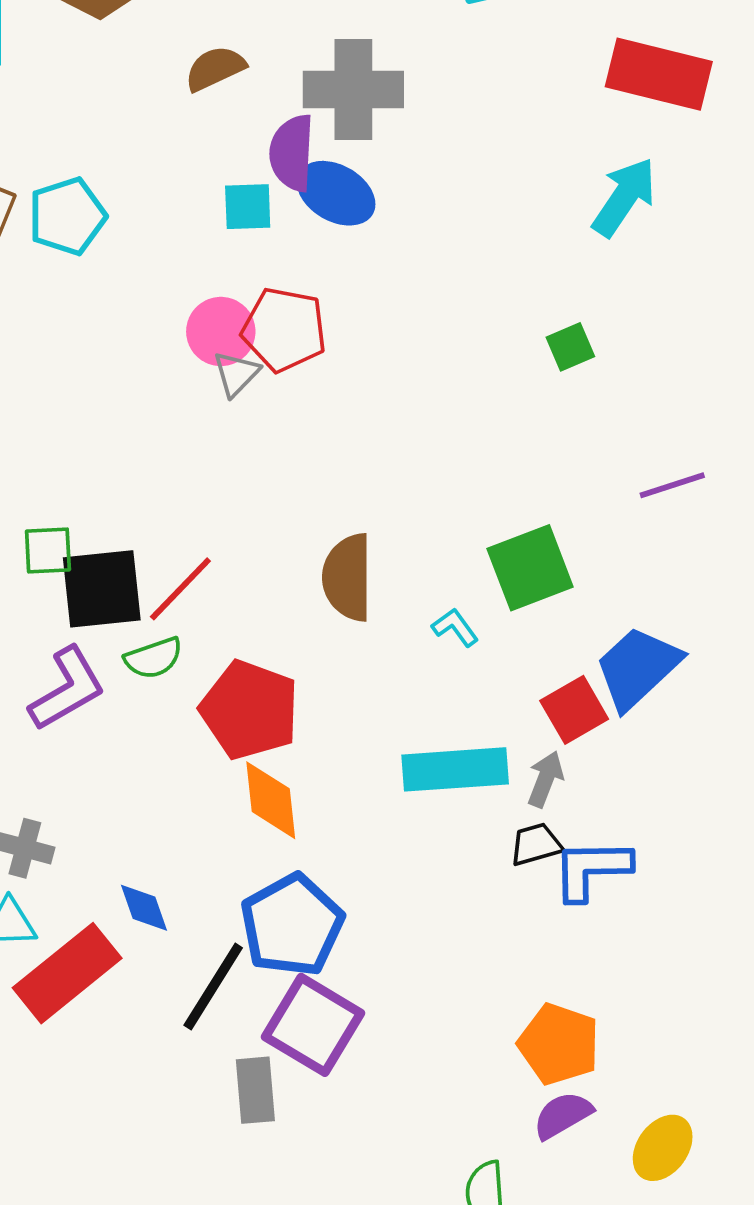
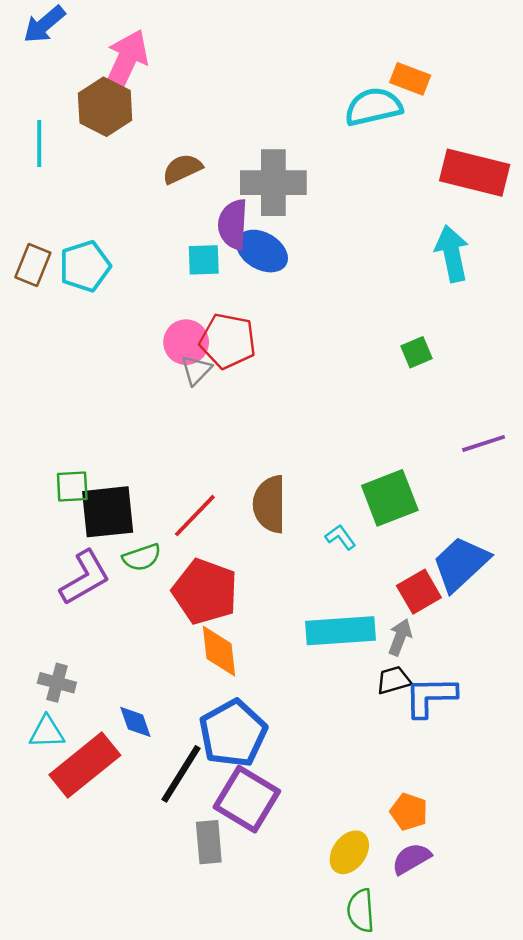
cyan arrow: (624, 197) -> (452, 254), turned -46
red line: (180, 589) -> (195, 516), moved
orange pentagon: (559, 1044) -> (409, 812), size x0.7
yellow ellipse: (663, 1148) -> (349, 852), moved

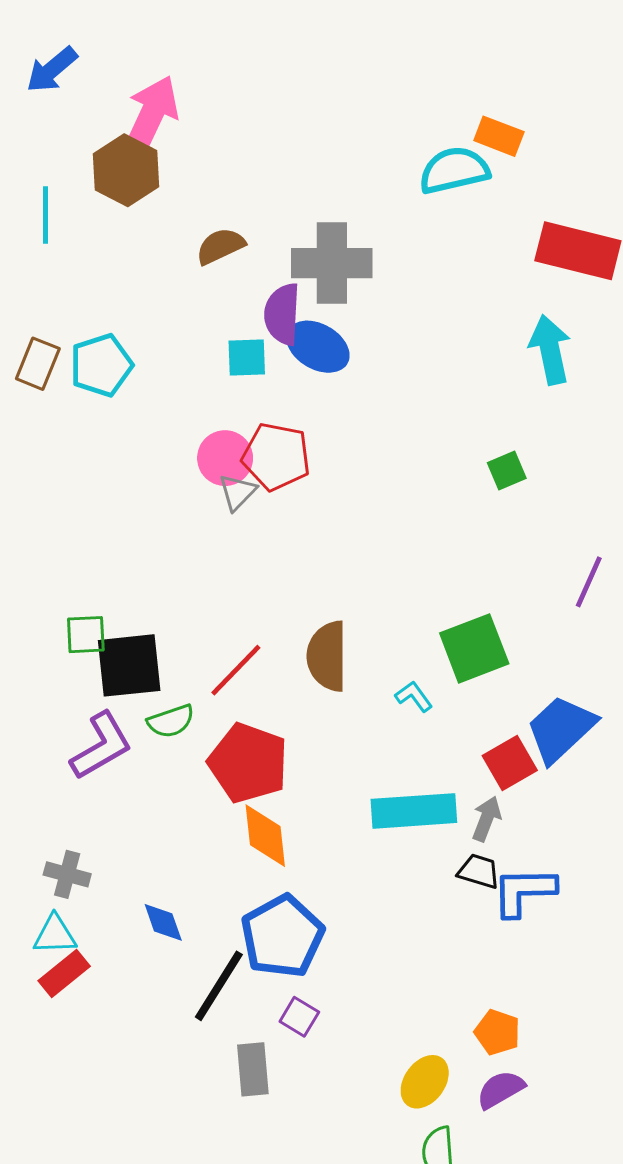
purple line: (484, 443) -> (589, 582), turned -48
black trapezoid: (394, 680) -> (479, 871), turned 33
red rectangle: (85, 765) -> (64, 973), moved, size x0.6
purple square: (247, 799) -> (299, 1017), size x0.5

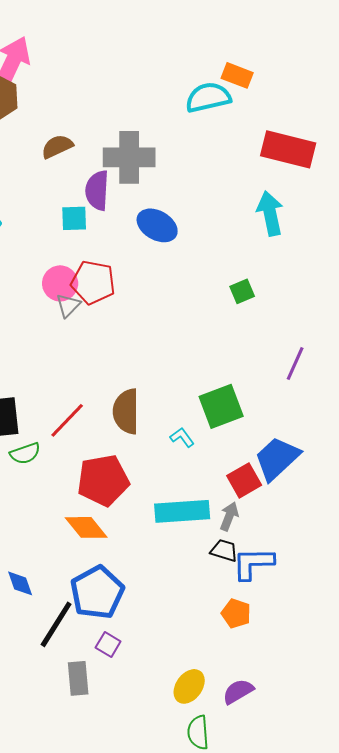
blue ellipse: (318, 347) -> (157, 225), moved
red pentagon: (248, 763) -> (103, 480), moved, turned -30
orange diamond: (265, 836) -> (86, 527), turned -33
orange pentagon: (497, 1032) -> (236, 613), moved

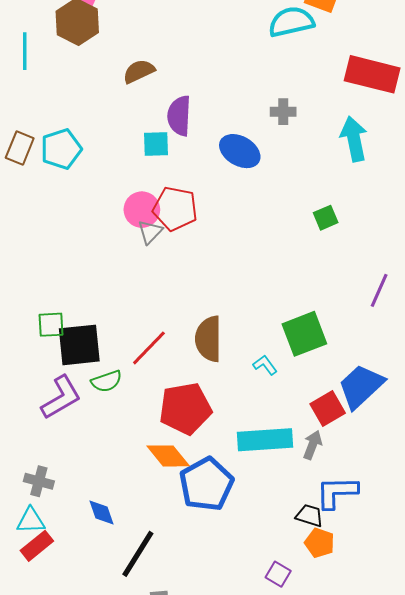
gray cross: (129, 157) -> (283, 112), moved, size x0.5
black trapezoid: (224, 550) -> (309, 516), moved
blue pentagon: (97, 592) -> (206, 484), moved
purple square: (108, 644) -> (278, 574), moved

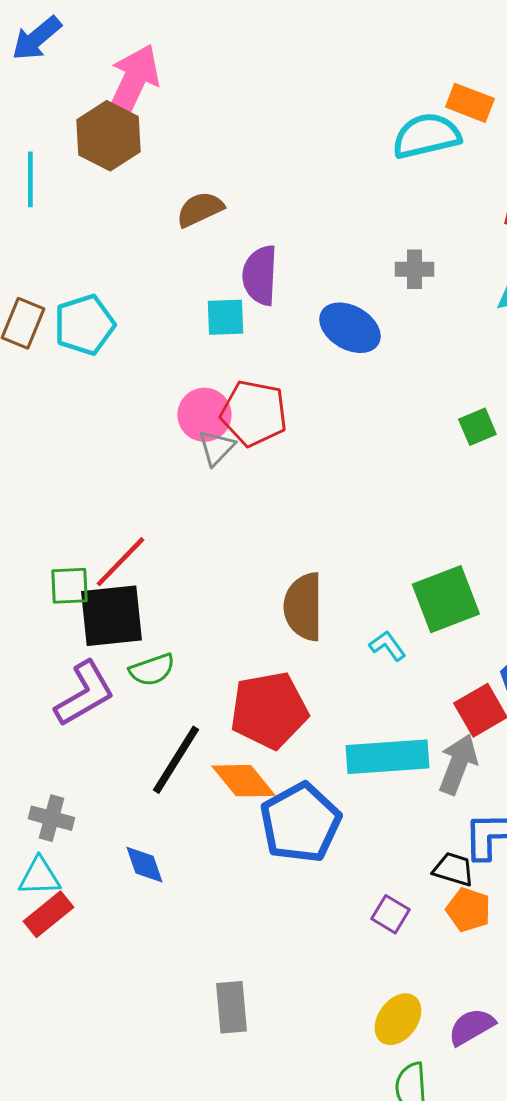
red line: (149, 348) -> (120, 562), moved
gray arrow: (312, 445) -> (458, 764), size x1.4
black line: (138, 554) -> (176, 760), moved
purple square: (278, 574) -> (390, 914), moved

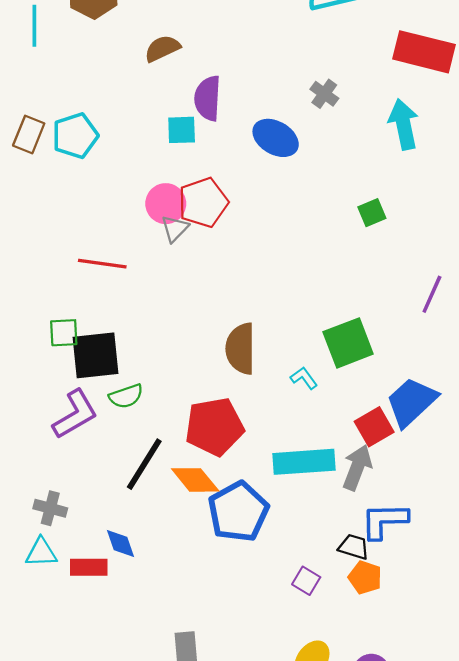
gray cross: (414, 269) -> (324, 94), turned 36
red pentagon: (254, 413) -> (203, 202), turned -30
red line: (120, 562) -> (102, 264), moved, turned 54
red rectangle: (48, 914) -> (89, 567), moved, turned 39

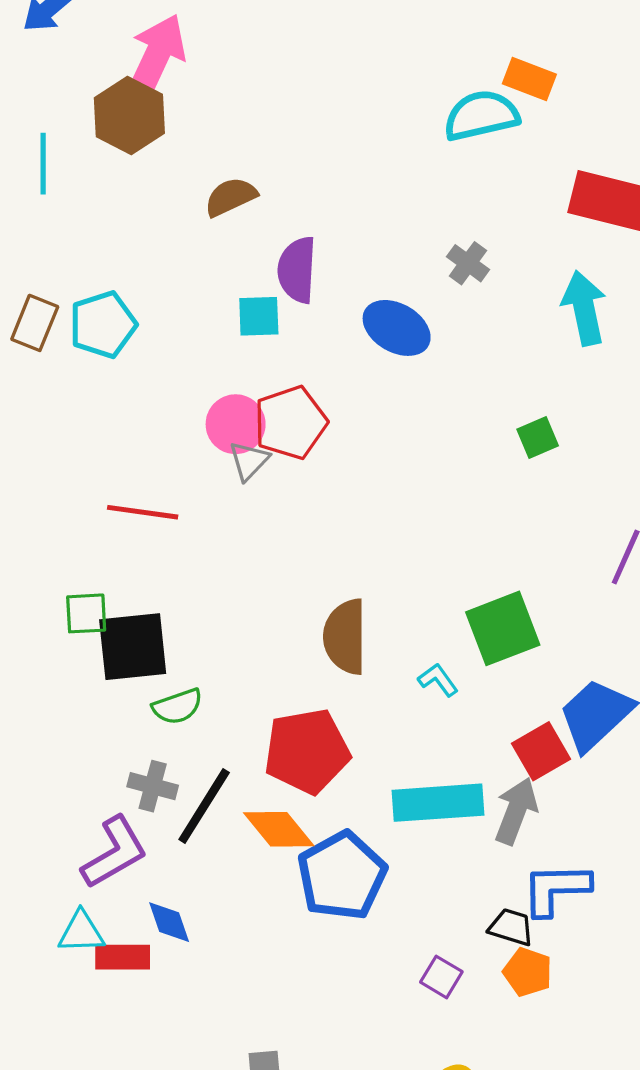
purple L-shape: (75, 414) -> (114, 852), moved
gray cross: (50, 508) -> (153, 786), moved
cyan triangle: (41, 552) -> (81, 932), moved

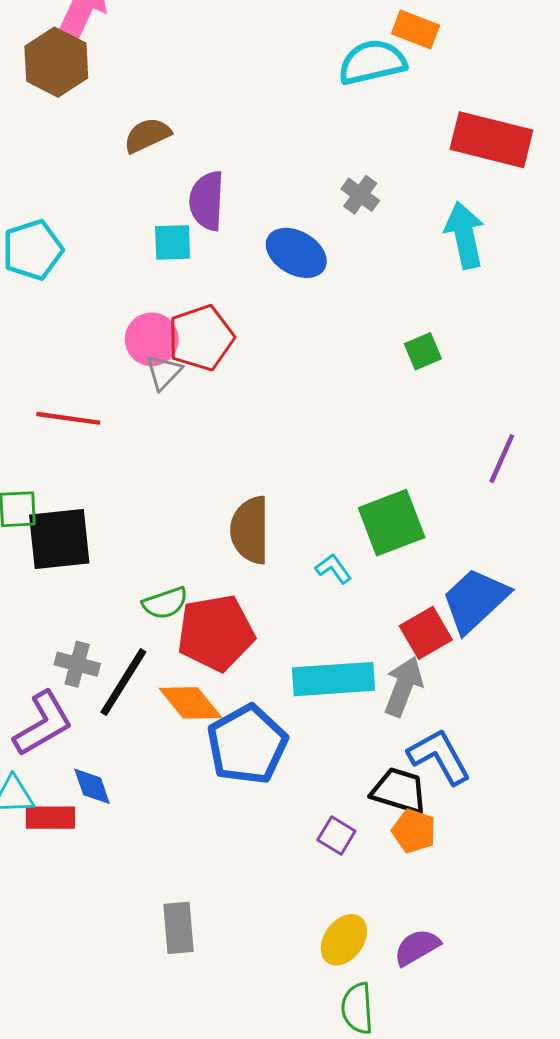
green semicircle: (177, 706) -> (165, 603), moved
blue L-shape: (556, 889) -> (439, 757), turned 62
black trapezoid: (511, 927) -> (399, 791), size x1.4

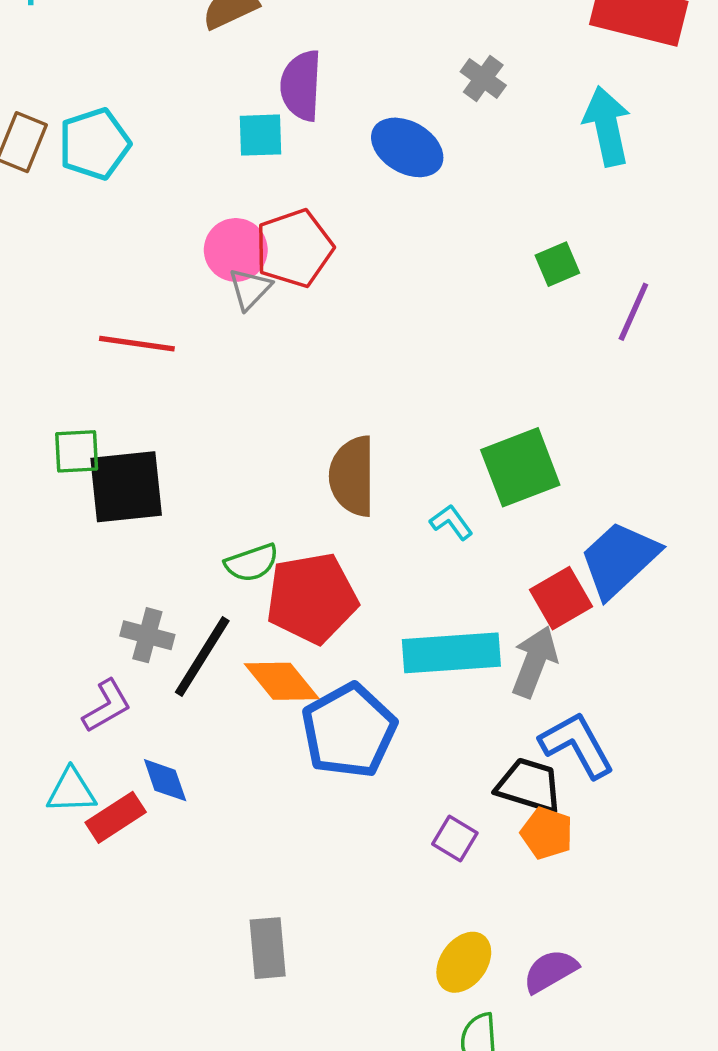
purple line: (502, 459) -> (633, 312), moved
purple L-shape: (43, 724) -> (107, 706), size x0.7
red rectangle: (50, 818) -> (116, 817), turned -33

